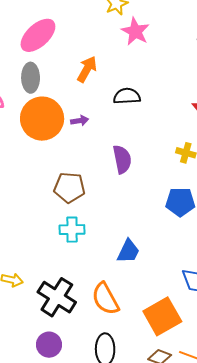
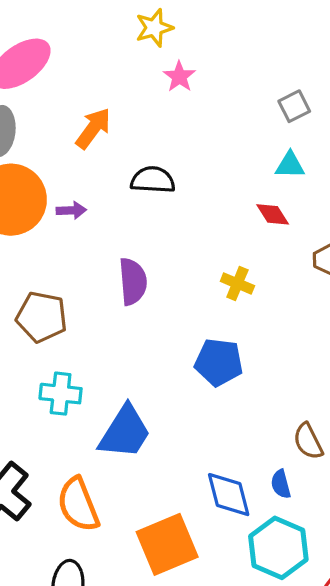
pink star: (135, 31) -> (179, 77), size x0.7
cyan cross: (72, 230) -> (61, 394), moved
blue trapezoid: (128, 251) -> (125, 432), size x1.4

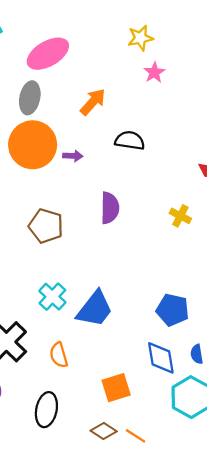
blue pentagon: (219, 362) -> (173, 310), moved
cyan cross: (61, 394) -> (52, 297), moved, turned 32
orange semicircle: (78, 505) -> (59, 355), size x0.7
orange square: (167, 544) -> (116, 388), size x0.7

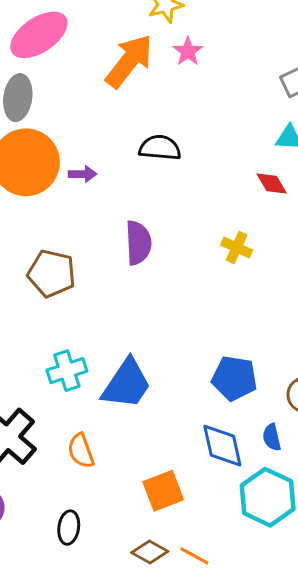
orange arrow: (93, 102) -> (129, 61), moved, size x1.4
cyan cross: (52, 297) -> (67, 371), turned 32
black ellipse: (46, 410) -> (69, 528), size x0.7

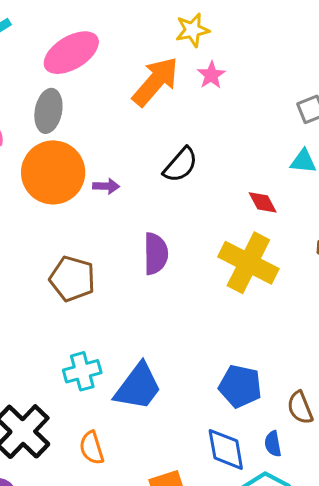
black semicircle: (160, 148) -> (181, 165), turned 123
red diamond: (272, 184) -> (263, 202), moved
yellow cross: (237, 248) -> (248, 263), size x2.0

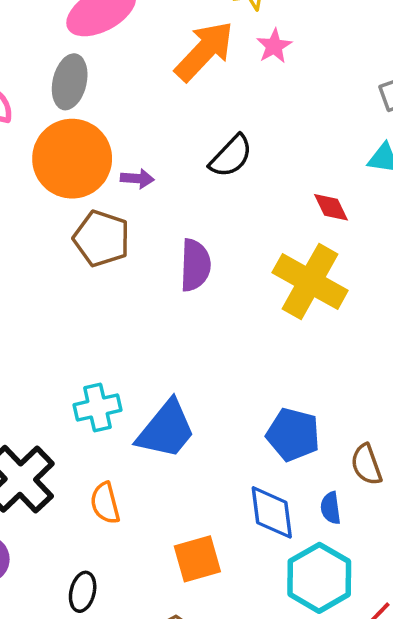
brown pentagon: (72, 279) -> (102, 238), moved

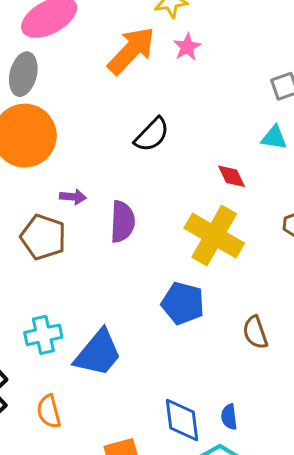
purple arrow: (137, 179) -> (73, 197), moved
brown pentagon: (102, 238) -> (43, 237), moved
blue pentagon: (293, 435) -> (183, 303), moved
brown semicircle: (366, 465) -> (255, 332), moved

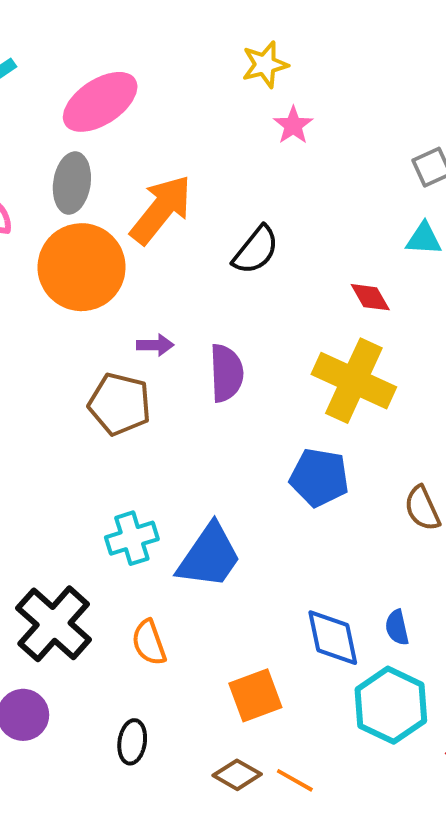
orange arrow: (131, 50) -> (161, 209), moved

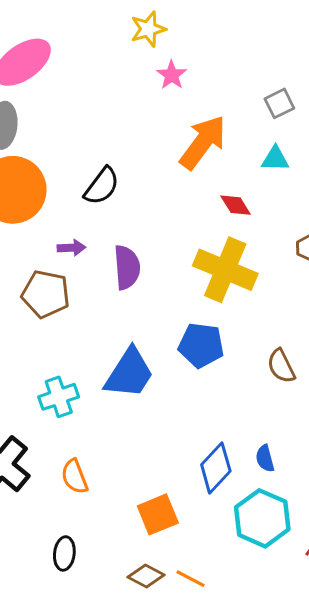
orange arrow: (161, 209) -> (203, 142), moved
black semicircle: (256, 250) -> (102, 186), moved
blue trapezoid: (209, 556) -> (129, 373), moved
blue diamond: (333, 638) -> (216, 468), turned 57

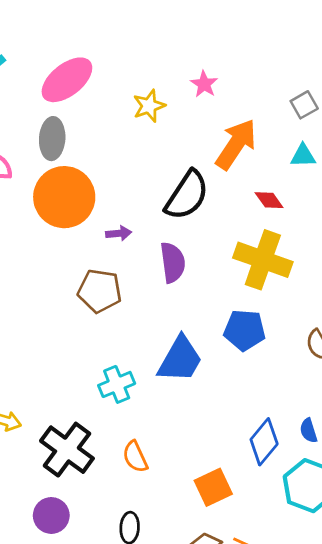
yellow star: (148, 29) -> (149, 106), moved
black semicircle: (102, 186) -> (187, 195), moved, size x1.4
purple arrow: (71, 248) -> (119, 233), moved

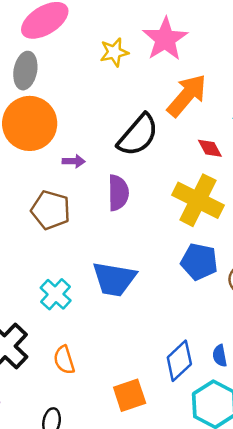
pink star: (204, 84) -> (165, 39), size x1.8
blue pentagon: (245, 330) -> (199, 262), moved
blue trapezoid: (180, 359) -> (114, 279), turned 63
cyan cross: (117, 384) -> (56, 294), turned -32

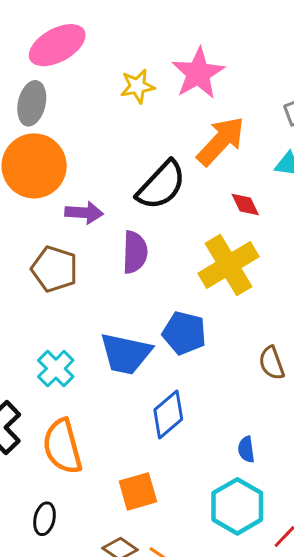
purple arrow: (74, 161) -> (84, 213), size x1.4
yellow cross: (198, 200) -> (228, 265), turned 30
blue pentagon: (199, 262) -> (184, 333), moved
orange semicircle: (64, 360) -> (62, 446), size x1.6
blue diamond: (179, 361) -> (168, 414), moved

